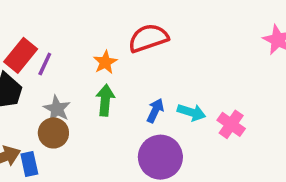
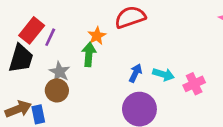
green arrow: (105, 100) -> (89, 54), moved
pink cross: (231, 124) -> (194, 84), turned 30

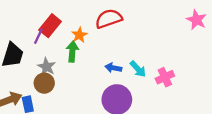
red rectangle: (32, 30) -> (50, 26), moved
blue arrow: (135, 73) -> (113, 68), turned -105
cyan arrow: (163, 74) -> (138, 69), turned 30

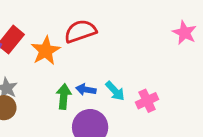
orange star: (79, 35) -> (46, 51), size x1.5
green arrow: (72, 51) -> (64, 97), moved

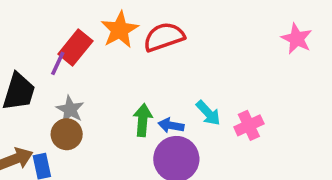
orange star: (46, 51) -> (120, 30), moved
blue arrow: (86, 90) -> (171, 125), moved

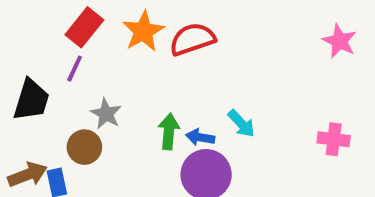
red rectangle: (75, 48) -> (84, 27), moved
gray star: (70, 109) -> (106, 114), moved
pink cross: (249, 125) -> (334, 139), moved, turned 32

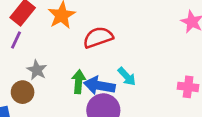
red semicircle: (192, 39) -> (98, 37), moved
blue arrow: (200, 137) -> (99, 86), size x1.6

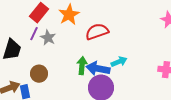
gray star: (37, 70) -> (48, 38), moved
cyan arrow: (127, 76) -> (119, 62), turned -70

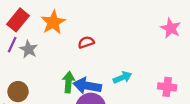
red semicircle: (97, 32) -> (86, 42), size x0.6
cyan arrow: (119, 62) -> (122, 77), moved

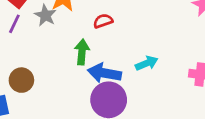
gray star: (29, 49) -> (45, 15), moved
green arrow: (68, 82) -> (82, 52), moved

